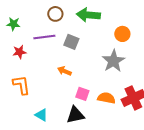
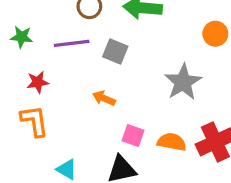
green star: (13, 24) -> (22, 37), moved
orange circle: (122, 34) -> (215, 34), moved
red star: (19, 52) -> (38, 82), moved

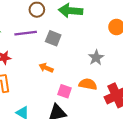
gray star: (183, 82) -> (96, 58), size x0.7
orange semicircle: (172, 142) -> (88, 84), moved

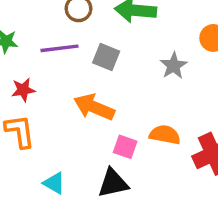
gray star: (96, 58) -> (174, 66), moved
orange arrow: (46, 68) -> (94, 107), size x1.6

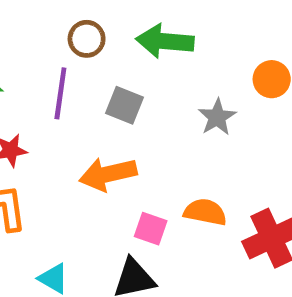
purple line: (60, 48) -> (60, 93), turned -75
orange arrow: (94, 107) -> (108, 174), turned -36

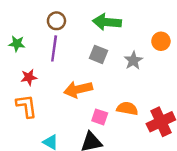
brown circle: (87, 39) -> (56, 21), moved
gray square: (125, 105) -> (98, 54), moved

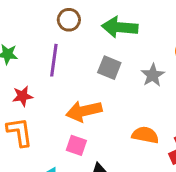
brown circle: (56, 21) -> (69, 20), moved
pink square: (100, 117) -> (76, 145), moved

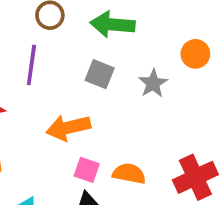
orange semicircle: (145, 135) -> (129, 174), moved
pink square: (76, 145) -> (87, 170), moved

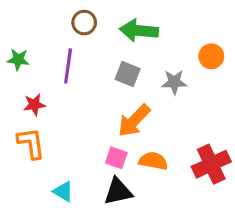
gray star: (153, 83) -> (174, 82), turned 30
orange arrow: (68, 128) -> (134, 121), moved, turned -33

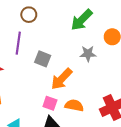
green arrow: (139, 31) -> (82, 20), moved, turned -50
gray square: (128, 74) -> (43, 59), moved

